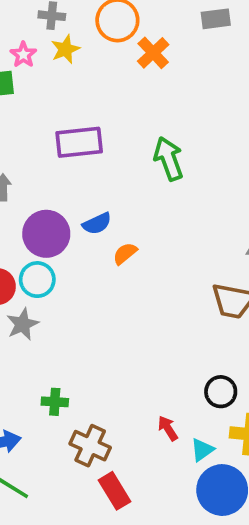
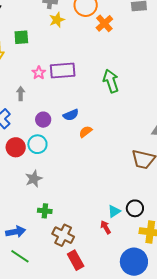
pink star: (23, 55) -> (39, 73), moved
purple circle: (46, 234) -> (43, 120), size x0.6
gray star: (23, 324) -> (34, 179), moved
cyan triangle: (202, 450) -> (114, 211), moved

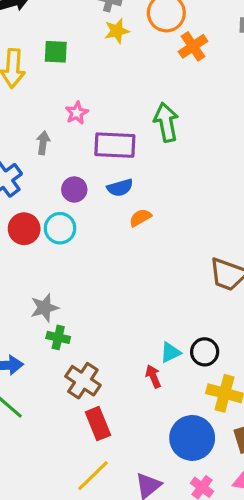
purple rectangle: (63, 71) -> (115, 145), moved
green arrow: (111, 81) -> (166, 122), moved
gray star: (34, 179) -> (44, 308), moved

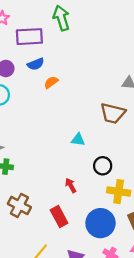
cyan triangle: (170, 352) -> (78, 140), moved, turned 40
brown cross: (83, 381) -> (19, 205), moved
red rectangle: (98, 424) -> (59, 216), moved

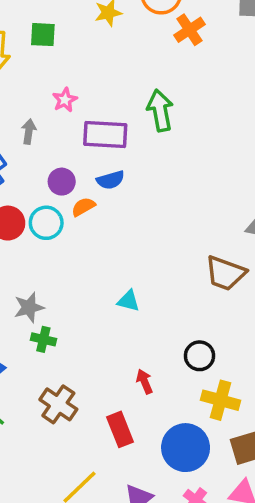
orange semicircle: (51, 82) -> (83, 207), moved
cyan triangle: (78, 140) -> (128, 301), moved

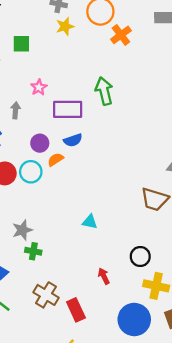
red rectangle: (120, 429) -> (76, 310), moved

